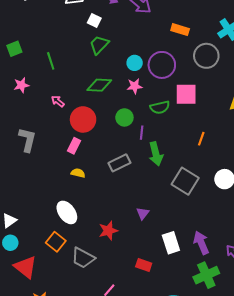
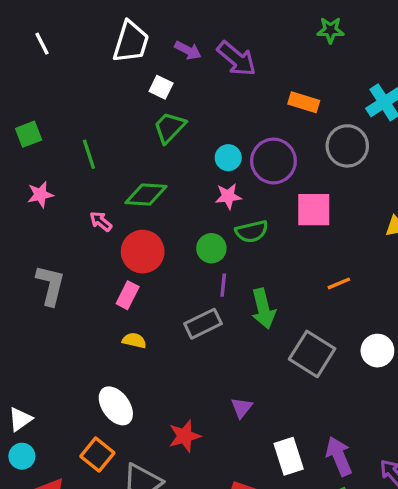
green diamond: (99, 85) -> (146, 195), moved
green semicircle: (160, 107) -> (252, 231), moved
purple line: (142, 133) -> (223, 285), moved
orange line: (201, 139) -> (339, 283), turned 48

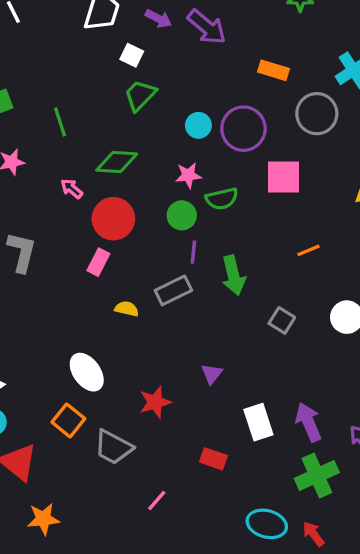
pink star: (228, 196) -> (188, 175), moved
yellow semicircle: (134, 340) -> (127, 309), moved
gray square: (312, 354) -> (282, 320), size x0.6

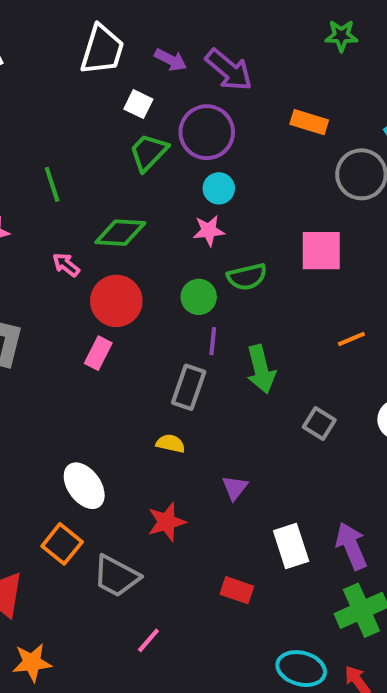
purple circle: (243, 129) -> (207, 132), moved
pink star: (188, 175) -> (209, 231), moved
gray rectangle: (173, 290) -> (189, 387), turned -45
yellow semicircle: (127, 309) -> (171, 444), moved
pink line: (157, 501) -> (148, 640), moved

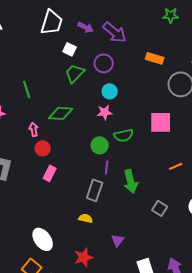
purple circle: (207, 132) -> (104, 63), size x0.7
pink arrow: (66, 265) -> (34, 129), turned 40
red circle: (116, 301) -> (43, 148), moved, size x0.6

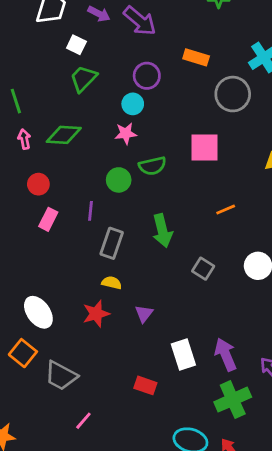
purple circle: (104, 63) -> (147, 76), moved
pink arrow: (34, 129) -> (24, 139), moved
purple line: (107, 167) -> (90, 211), moved
yellow semicircle: (86, 218) -> (112, 283), moved
red star: (84, 257) -> (96, 314), moved

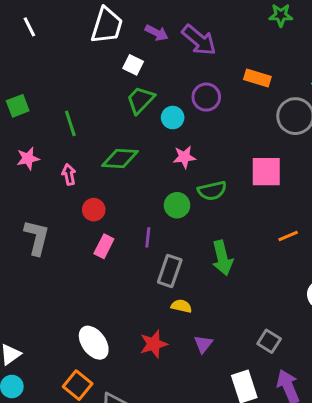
cyan circle: (133, 104) -> (173, 118), moved
pink arrow: (24, 139) -> (69, 175), moved
gray square: (203, 269) -> (269, 341), moved
yellow semicircle: (112, 283) -> (181, 306), moved

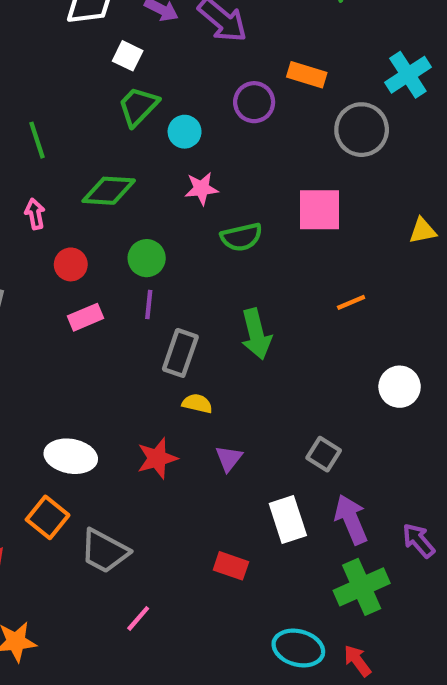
purple circle: (206, 97) -> (254, 102), moved
green circle: (177, 205) -> (147, 258), moved
pink rectangle: (104, 246) -> (86, 317), turned 40
white ellipse: (94, 343) -> (71, 456), turned -44

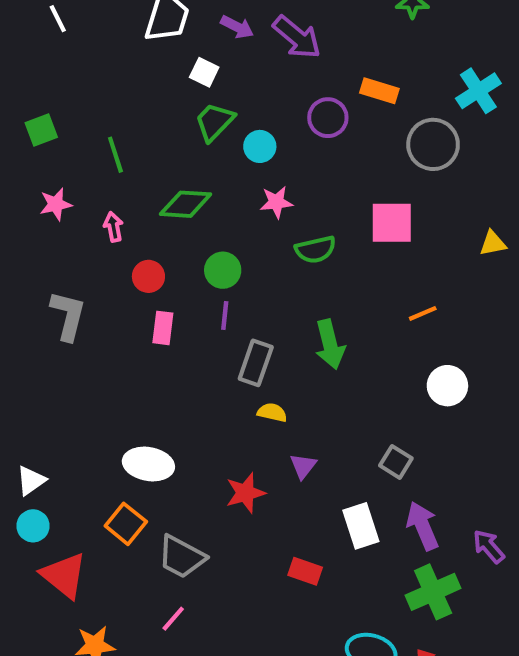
pink rectangle: (86, 317) -> (163, 328), turned -60
white circle: (400, 387) -> (447, 386), moved
red star: (157, 458) -> (245, 493), moved
pink line: (138, 618) -> (173, 619), moved

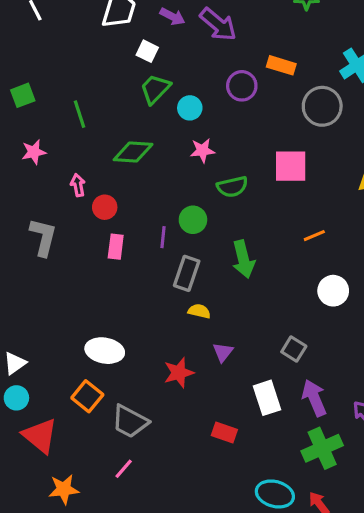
pink arrow: (113, 227) -> (78, 185), moved
green circle: (223, 270) -> (193, 220), moved

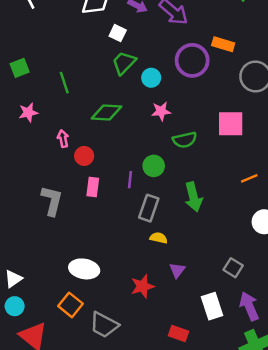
purple circle: (242, 86) -> (192, 60), size x1.4
gray L-shape: (43, 237) -> (52, 201), moved

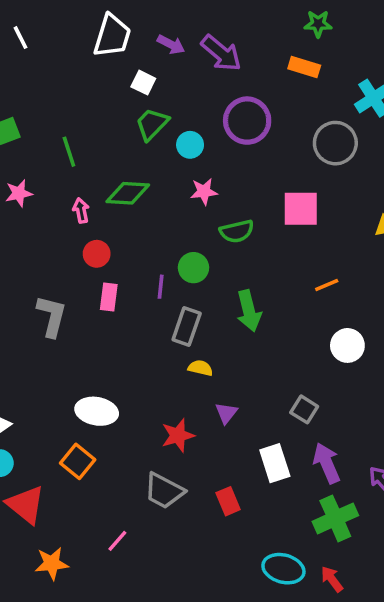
orange rectangle: (223, 44) -> (304, 67), moved
pink arrow: (63, 139) -> (81, 211), moved
gray trapezoid: (104, 325) -> (164, 491), moved
red rectangle: (178, 333) -> (228, 501), turned 48

